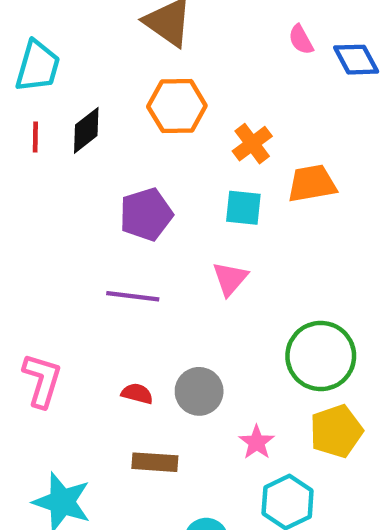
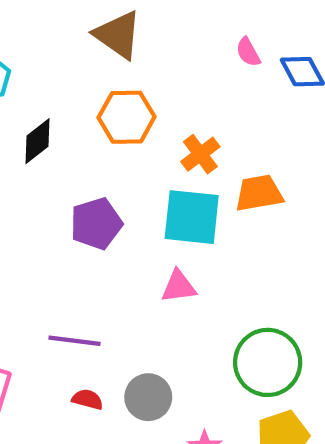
cyan square: (243, 208) -> (192, 217), size x1.6
pink triangle: (230, 279) -> (179, 286), turned 42
purple line: (133, 296) -> (74, 341), moved

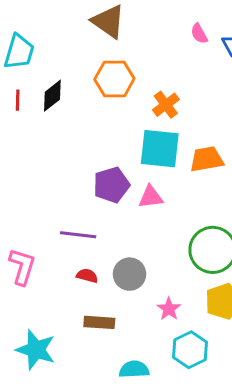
orange trapezoid: (259, 193) -> (207, 159), moved
purple pentagon: (96, 224) -> (111, 185), moved

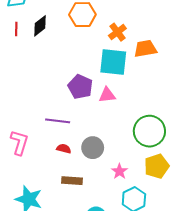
orange trapezoid: (207, 159) -> (145, 49), moved
purple pentagon: (111, 185) -> (80, 87), turned -30

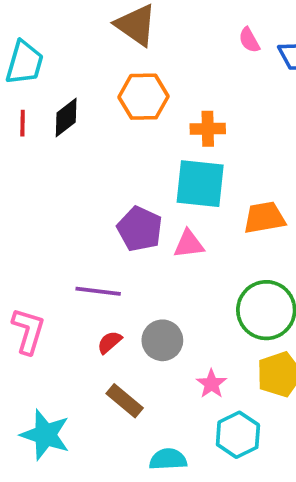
orange cross: (117, 32) -> (208, 129), turned 36
orange trapezoid: (145, 49) -> (264, 218), moved
red semicircle: (64, 149) -> (109, 342), turned -56
brown rectangle: (72, 181) -> (125, 401), turned 36

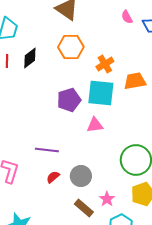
orange cross: (208, 129) -> (105, 64), turned -30
orange trapezoid: (264, 218) -> (135, 81), moved
purple pentagon: (140, 229) -> (69, 100), moved, turned 30
brown rectangle: (125, 401) -> (84, 208), moved

